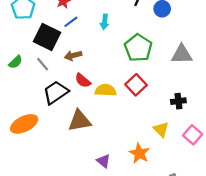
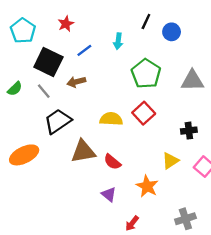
blue line: (71, 22) -> (84, 50), moved
cyan arrow: (105, 22) -> (118, 41), moved
red semicircle: (83, 80) -> (112, 162), moved
yellow triangle: (161, 129) -> (170, 161), turned 42

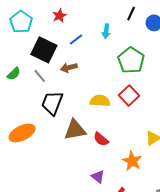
black trapezoid: (58, 121) -> (52, 103), turned -35
purple triangle: (109, 194) -> (98, 177), moved

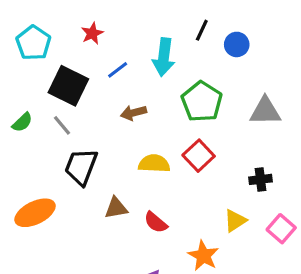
cyan arrow: (106, 31) -> (164, 57), size x1.6
brown arrow: (69, 68) -> (133, 113), moved
brown triangle: (75, 130) -> (116, 208), size x0.7

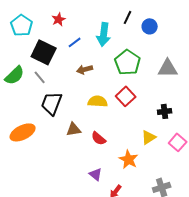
green semicircle: (22, 122) -> (15, 75), size x1.5

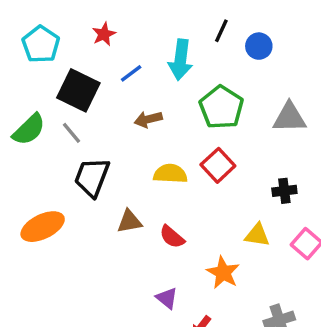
yellow triangle: (149, 137) -> (257, 235), turned 42

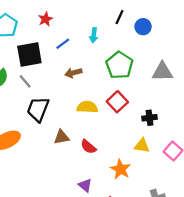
cyan arrow: (181, 60) -> (94, 35), size x0.6
black square: (78, 90) -> (29, 55), turned -36
black cross: (284, 191) -> (149, 118), moved

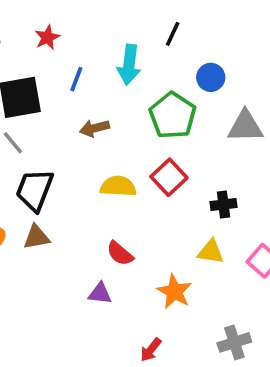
blue circle: (143, 27) -> (211, 77), moved
cyan arrow: (94, 35) -> (129, 65), size x1.5
blue line: (63, 44) -> (76, 79), turned -32
brown triangle: (62, 137) -> (36, 237), moved
purple triangle: (85, 185) -> (100, 293), moved, turned -32

